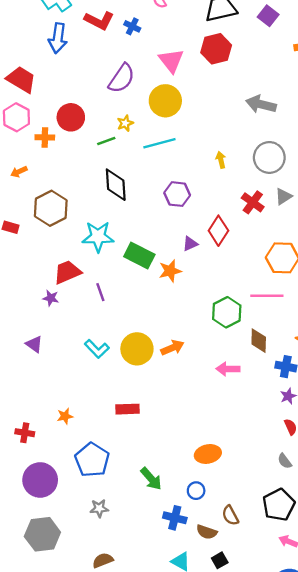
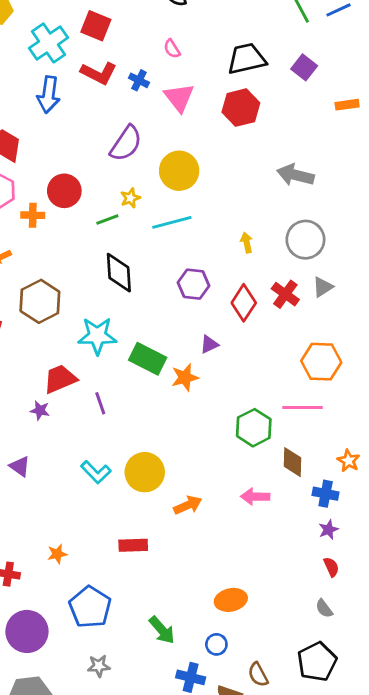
pink triangle: (171, 61) -> (179, 98), moved
red diamond: (218, 231) -> (244, 303), moved
orange arrow: (172, 348) -> (188, 505), moved

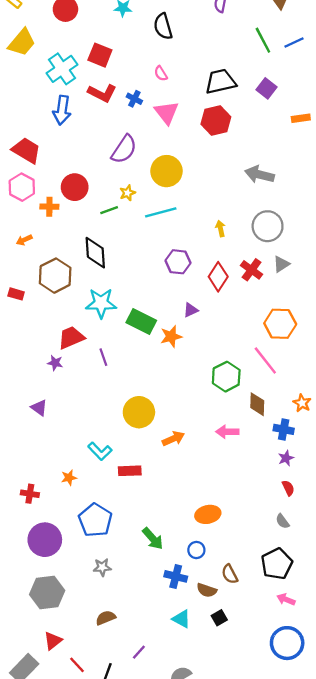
black diamond: (119, 273) -> (95, 253), moved
pink line: (303, 408) -> (265, 361), turned 52
cyan L-shape: (96, 472) -> (100, 451), moved

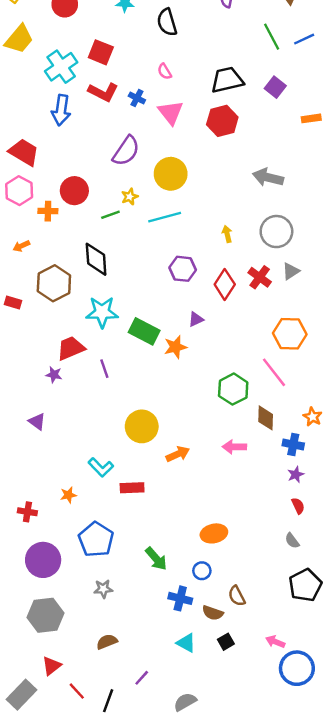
black pentagon: (277, 564) -> (305, 585), moved
pink arrow: (286, 599) -> (275, 642), moved

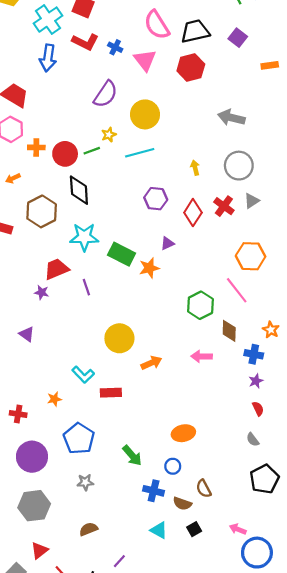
pink semicircle: (165, 72) -> (157, 25), moved, size x2.0
red circle: (74, 191) -> (65, 154), moved

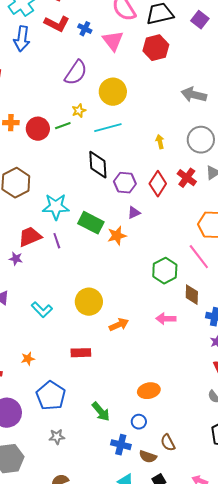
black diamond: (79, 190) -> (98, 165), moved
purple hexagon: (156, 199) -> (125, 183), moved
purple line: (86, 287) -> (57, 241), moved
cyan L-shape: (83, 375) -> (42, 310), moved

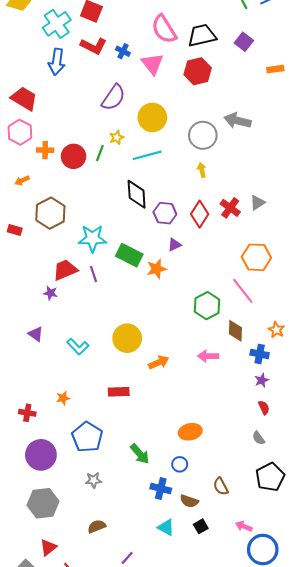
green line: (63, 126) -> (100, 153), turned -49
gray circle: (201, 140) -> (203, 135), moved
brown semicircle: (168, 443) -> (221, 486), moved

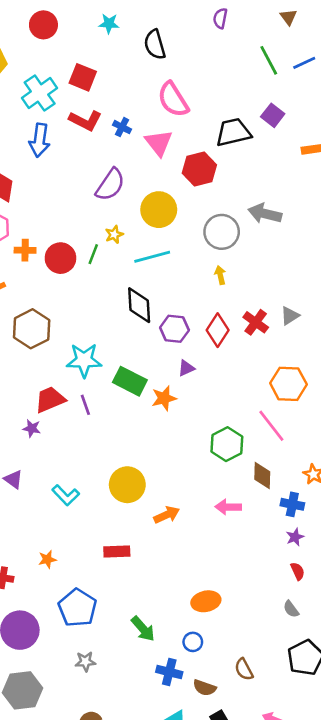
black trapezoid: (202, 35) -> (233, 132), moved
red hexagon: (198, 71) -> (199, 169), moved

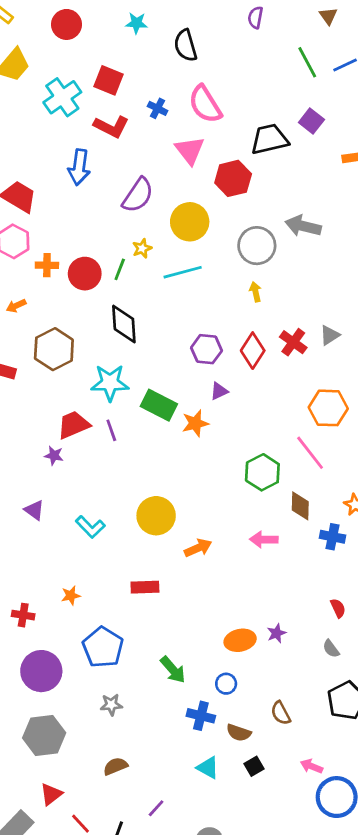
blue cross: (122, 127) -> (157, 108), moved
blue arrow: (40, 140) -> (79, 167), moved
black diamond: (139, 305) -> (124, 324), moved
purple star: (295, 537) -> (276, 633), moved

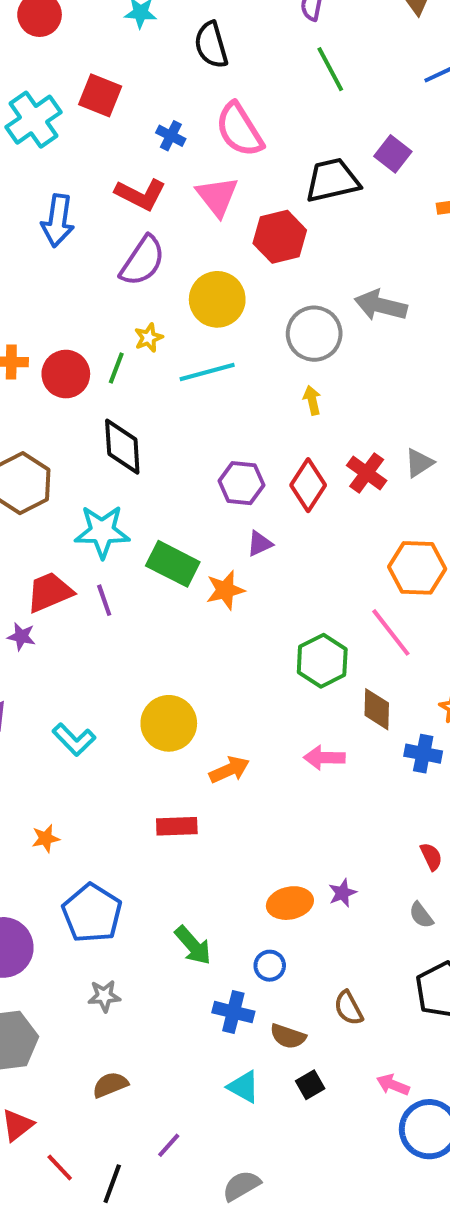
green line: (307, 62) -> (330, 69), moved
red L-shape: (111, 127) -> (141, 194), moved
red rectangle: (145, 587) -> (177, 826), moved

